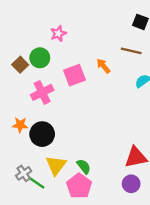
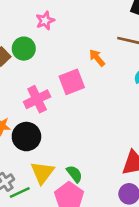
pink square: (74, 75) -> (72, 82), moved
pink cross: (42, 92) -> (37, 99), moved
green line: (36, 183) -> (20, 193), turned -60

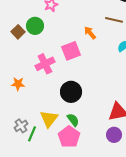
black circle: (26, 137) -> (71, 92), moved
green line: (20, 193) -> (32, 134), turned -42

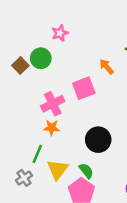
orange star: (18, 84) -> (52, 128), moved
black circle: (71, 92) -> (98, 140), moved
green line: (32, 134) -> (37, 154), moved

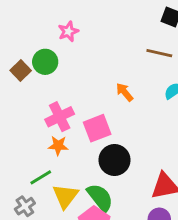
orange arrow: (107, 67) -> (125, 92), moved
pink square: (84, 88) -> (97, 128), moved
green line: (37, 154) -> (41, 177), turned 36
green semicircle: (86, 171) -> (100, 198), size x1.5

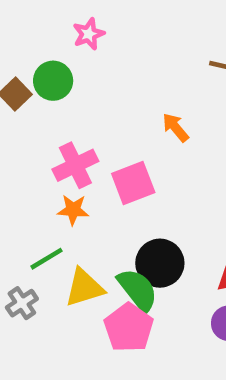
black circle: (114, 160) -> (160, 263), moved
yellow triangle: (65, 196) -> (84, 288), turned 36

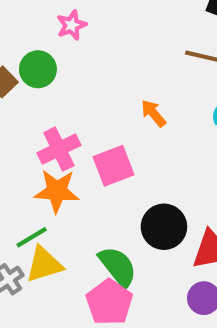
orange star: (73, 210) -> (57, 191), size x1.5
black circle: (160, 263) -> (164, 227), moved
yellow triangle: (84, 288) -> (44, 265), moved

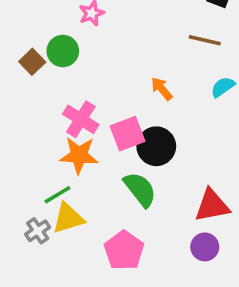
pink cross: (59, 149) -> (81, 119), turned -32
black circle: (164, 227) -> (156, 146), moved
green semicircle: (118, 267) -> (140, 189), moved

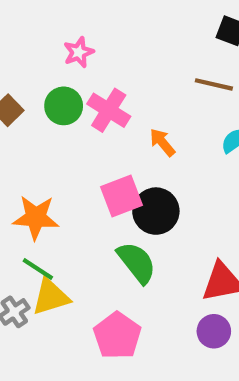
green circle: (63, 51) -> (64, 106), moved
pink cross: (81, 119) -> (109, 110), moved
orange star: (79, 155) -> (36, 217), moved
green line: (57, 195) -> (38, 269), turned 64

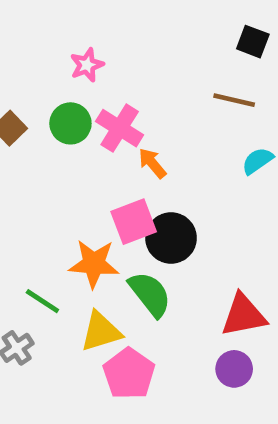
orange arrow: (162, 142) -> (152, 163), moved
orange star: (36, 217) -> (94, 264), moved
yellow triangle: (51, 297) -> (101, 332), moved

